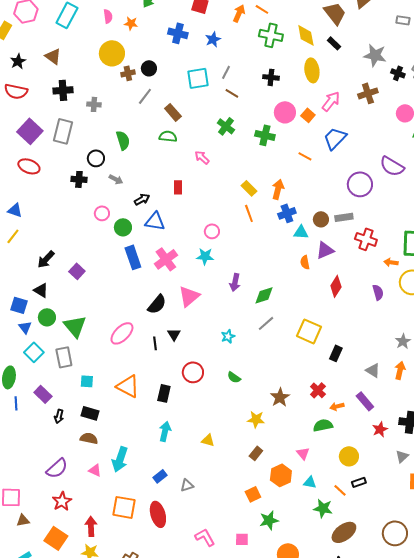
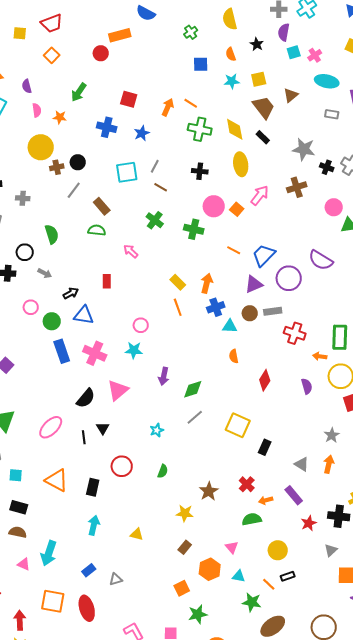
blue trapezoid: (335, 138) -> (264, 255), moved
purple triangle: (325, 250) -> (254, 284), moved
pink cross: (166, 259) -> (95, 353), turned -30
green semicircle: (234, 377) -> (163, 471), turned -104

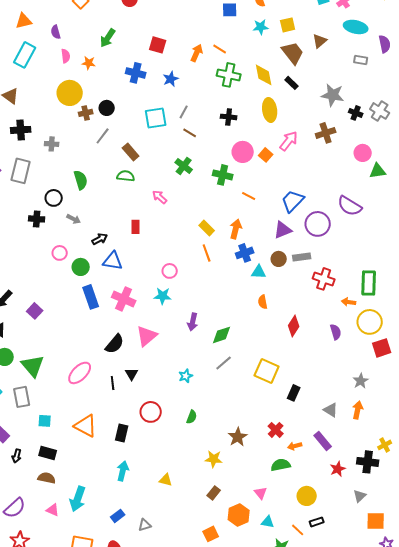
orange line: (234, 250) -> (249, 196), moved

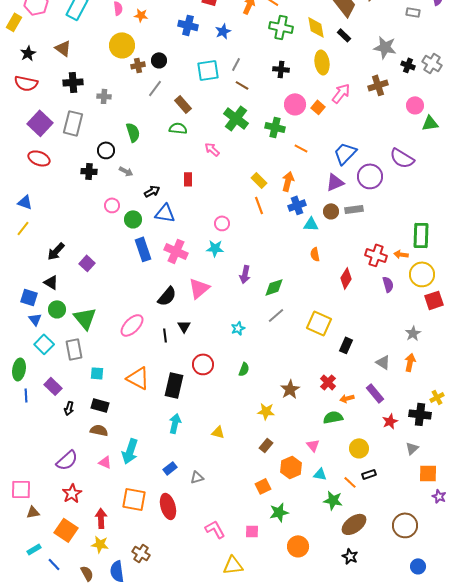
green cross: (184, 166) -> (236, 118), size x1.4
red cross: (324, 279) -> (376, 255), moved
black rectangle: (122, 433) -> (174, 385), size x1.4

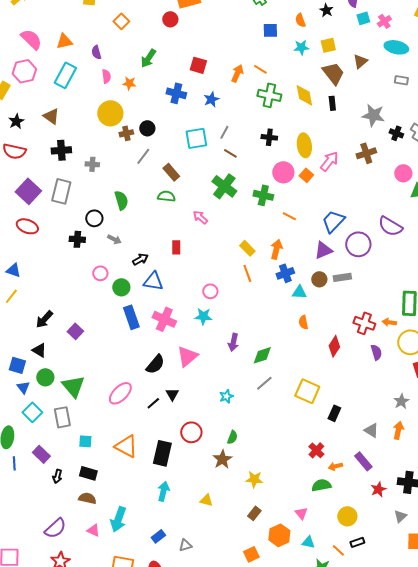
black rectangle: (344, 35) -> (332, 103), turned 40
yellow ellipse: (322, 62) -> (304, 145), moved
black line: (165, 335) -> (153, 403), turned 56
brown star: (290, 389) -> (222, 459), moved

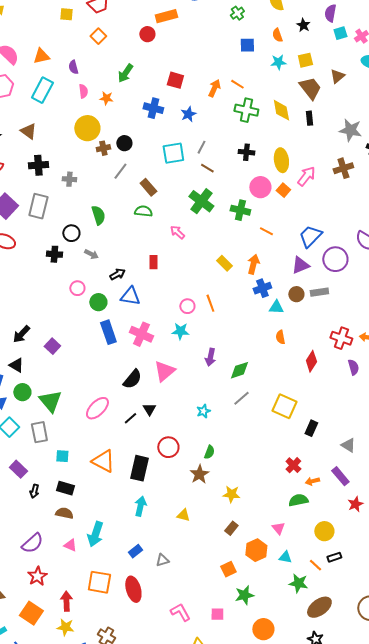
orange line: (247, 273) -> (210, 303), moved

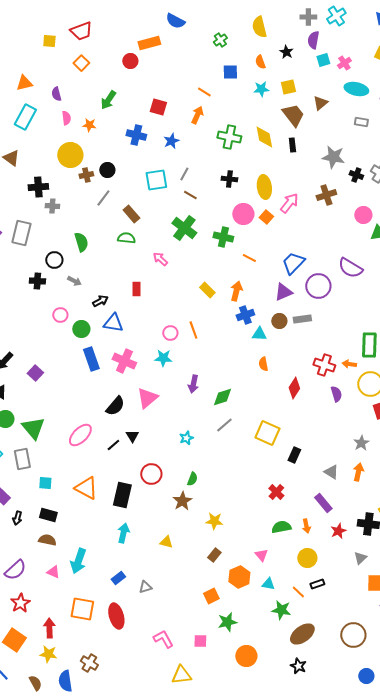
orange line: (237, 84) -> (204, 92), moved
black cross: (38, 165) -> (38, 187), moved
orange arrow: (312, 481) -> (306, 526), moved, turned -88

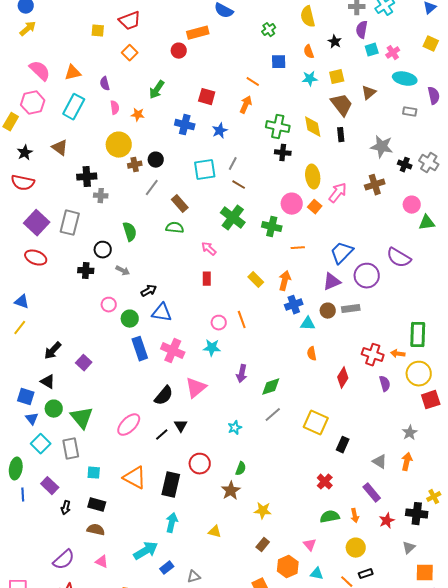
black cross: (229, 179) -> (283, 153), moved
orange line: (249, 258) -> (298, 248), turned -32
red rectangle: (136, 289) -> (207, 279), moved
cyan arrow: (78, 561) -> (146, 551), moved, turned -140

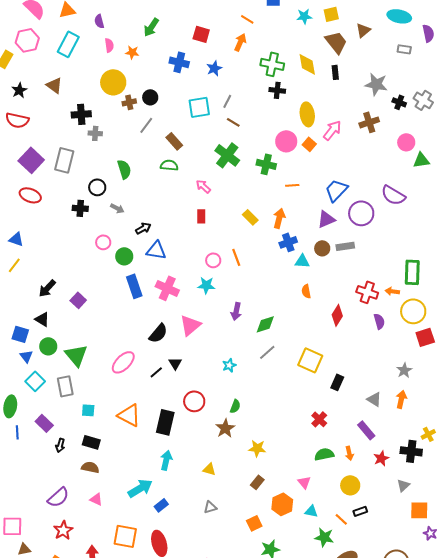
gray triangle: (194, 577) -> (210, 507), moved

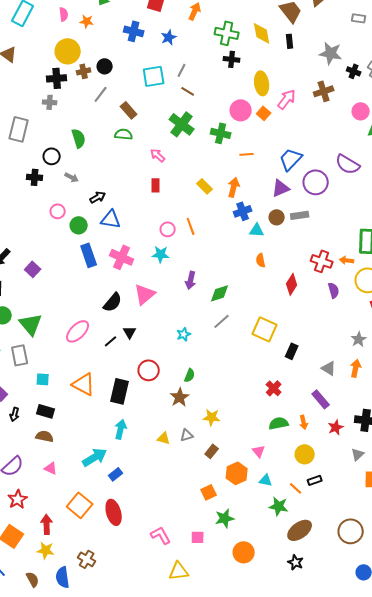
black cross: (81, 114) -> (57, 78), moved
gray triangle: (210, 507) -> (187, 435), moved
orange square: (125, 536) -> (80, 505), turned 30

